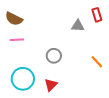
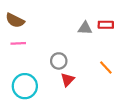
red rectangle: (97, 15) -> (106, 25), moved, turned -72
red triangle: (51, 85) -> (68, 80), moved

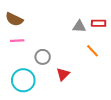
gray circle: (59, 61) -> (43, 57), moved
orange line: (106, 68) -> (92, 51), moved

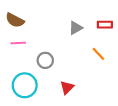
gray triangle: (79, 26) -> (76, 28), moved, turned -32
red triangle: (63, 74) -> (67, 87), moved

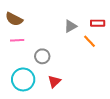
orange line: (98, 54) -> (90, 41), moved
red triangle: (67, 87) -> (54, 81), moved

